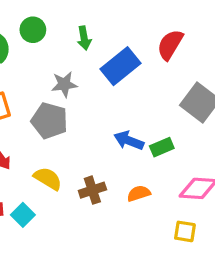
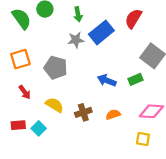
gray star: (64, 84) -> (76, 40), moved
green rectangle: (162, 147) -> (135, 79), moved

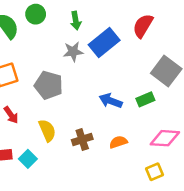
yellow semicircle: (55, 105) -> (47, 130), turned 36
yellow square: (143, 139) -> (155, 172), turned -32

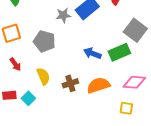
green rectangle: (145, 99) -> (119, 52), size x1.5
orange semicircle: (118, 142) -> (98, 85), size x1.6
yellow square: (155, 172) -> (126, 108), turned 32

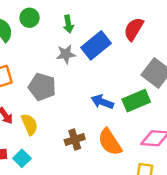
yellow semicircle: (43, 76) -> (30, 124), moved
orange semicircle: (98, 85) -> (110, 142), turned -105

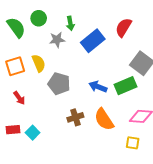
gray star: (66, 54) -> (57, 40), moved
gray pentagon: (42, 87) -> (59, 84), moved
yellow semicircle: (30, 124) -> (39, 63), moved

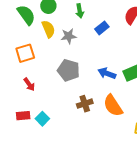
gray star: (57, 40) -> (69, 36), moved
blue rectangle: (93, 41) -> (102, 28), size x0.6
yellow semicircle: (39, 63) -> (48, 29), moved

